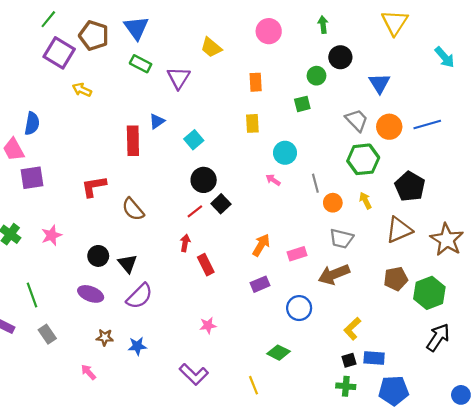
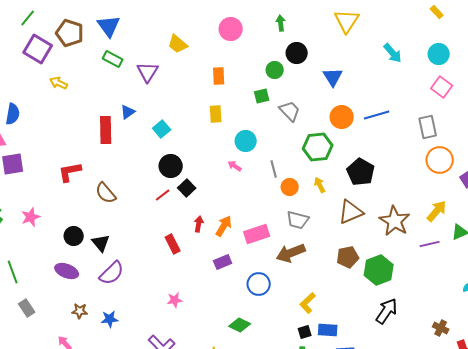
gray trapezoid: (357, 120) -> (290, 111), moved
red arrow: (185, 243) -> (199, 224), moved
pink rectangle: (297, 254) -> (257, 234), size x1.4

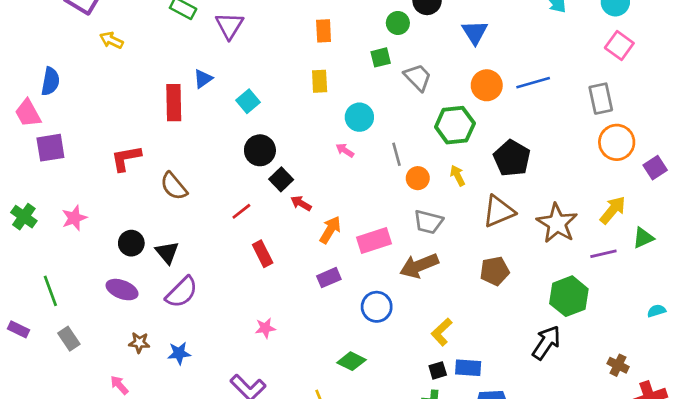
red line: (163, 195) -> (241, 211), moved
red arrow: (199, 224) -> (301, 203), moved, turned -70
green hexagon: (379, 270) -> (569, 296), moved

